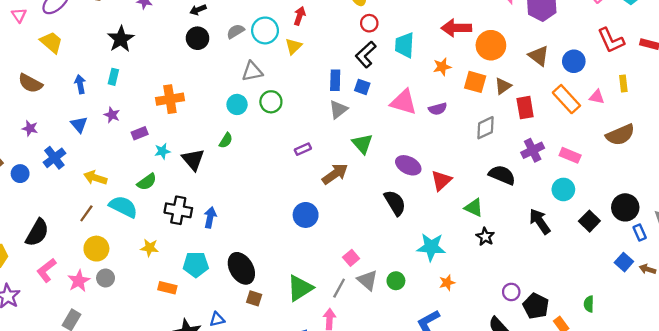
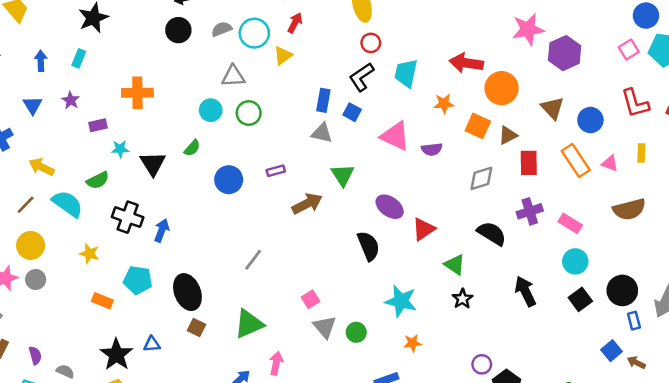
gray triangle: (338, 109) -> (322, 133), turned 42
cyan circle: (563, 189) -> (575, 261), moved
blue circle: (306, 215) -> (229, 180), moved
gray line: (339, 288) -> (253, 260), moved

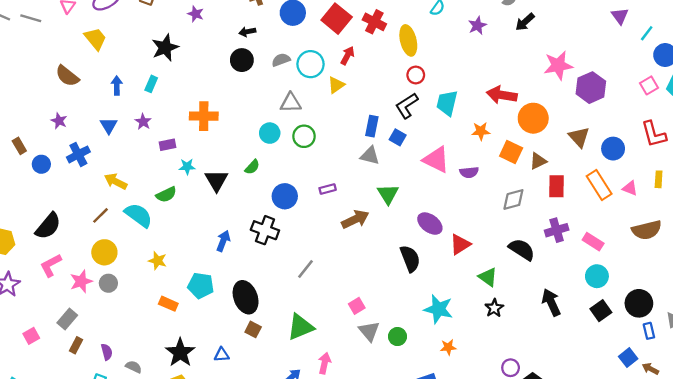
black cross: (128, 217) -> (265, 230), moved
blue triangle: (152, 344) -> (222, 355), moved

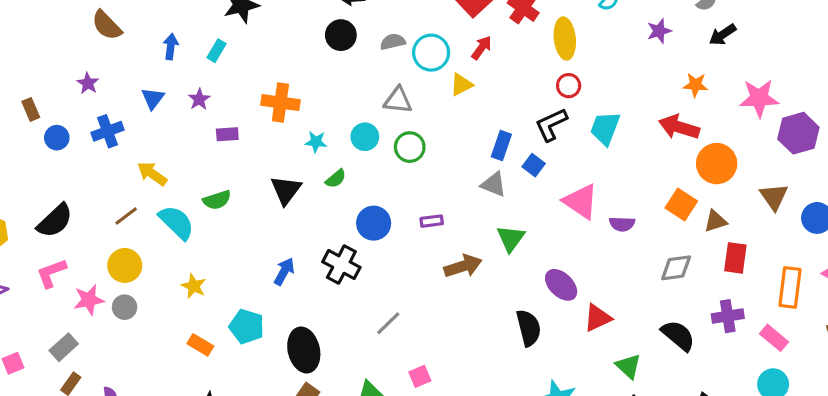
orange star: (481, 131) -> (695, 85), moved
cyan star: (187, 167) -> (316, 142), moved
orange rectangle: (599, 185) -> (790, 287), moved, turned 32
pink square: (357, 306) -> (420, 376), moved

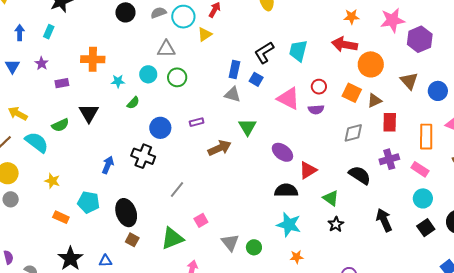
red circle: (569, 86) -> (319, 87), moved
black triangle: (286, 190) -> (89, 113), moved
black semicircle: (529, 328) -> (286, 190), moved, turned -70

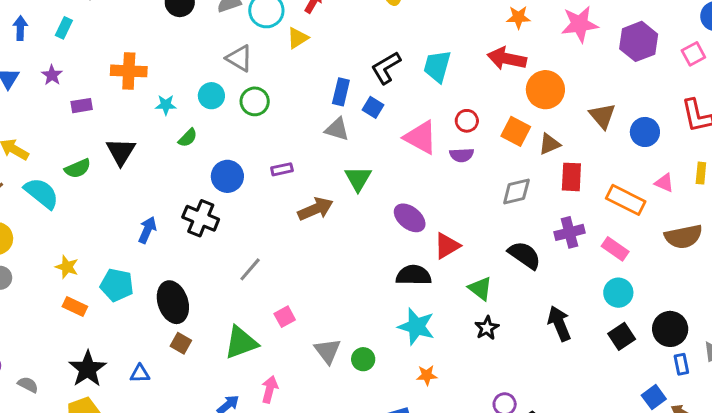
purple hexagon: (420, 39) -> (639, 41), moved
gray triangle: (166, 49) -> (239, 58), turned 30
orange rectangle: (426, 137) -> (626, 200), turned -65
yellow star: (52, 181) -> (67, 267), moved

